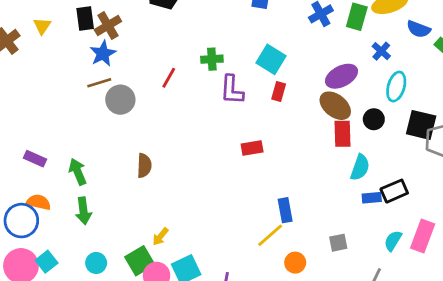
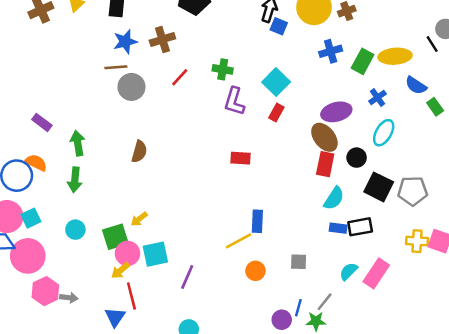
brown cross: (108, 26) -> (162, 40), moved
black square: (421, 125) -> (379, 187), moved

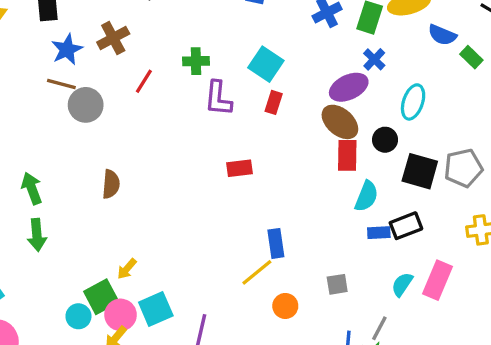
brown line: (116, 67) -> (61, 84), turned 30
blue cross: (378, 98) -> (374, 59), moved
cyan circle: (75, 230) -> (78, 316), moved

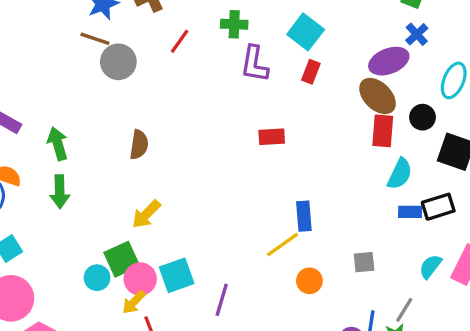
yellow arrow: (127, 269) -> (146, 214), moved, size x1.4

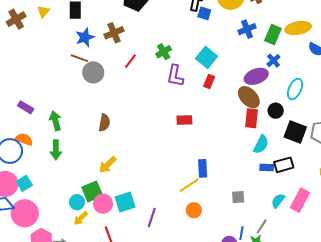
green cross: (234, 24) -> (164, 52), turned -35
orange circle: (309, 281) -> (194, 210), moved
yellow arrow: (134, 302) -> (81, 218), moved

